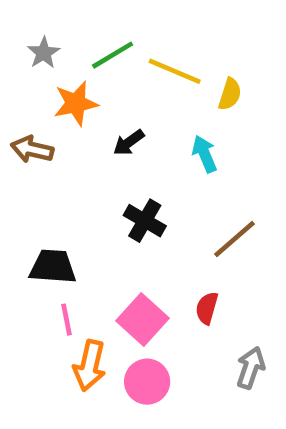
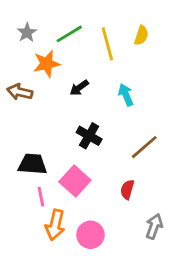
yellow line: (175, 71) -> (107, 44), turned 52
yellow semicircle: (230, 94) -> (141, 35), moved
pink square: (142, 320) -> (75, 181), moved

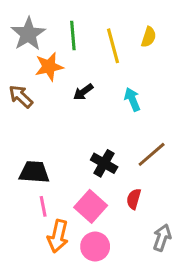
gray star: (27, 33) -> (28, 34), size x1.6
green line: (69, 34) -> (73, 35), turned -64
brown arrow: (20, 92) -> (21, 96), turned 30
black cross: (89, 136) -> (104, 163), moved
pink square: (75, 181) -> (91, 206), moved

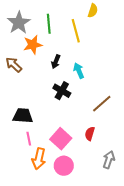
yellow semicircle: (149, 37) -> (93, 11), moved
black arrow: (83, 92) -> (56, 62), turned -32
cyan arrow: (132, 99) -> (79, 71), moved
black cross: (104, 163) -> (62, 91), moved

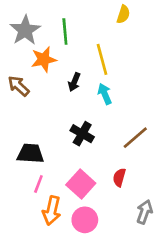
yellow line: (76, 31) -> (102, 59), moved
black cross: (62, 91) -> (82, 134), moved
pink line: (29, 139) -> (38, 184), turned 32

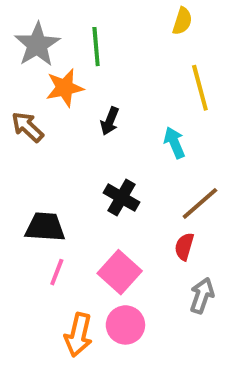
yellow line: (102, 59) -> (200, 88), moved
cyan arrow: (105, 94) -> (174, 143), moved
red semicircle: (119, 177) -> (184, 247), moved
orange arrow: (52, 211) -> (78, 335), moved
gray arrow: (145, 212) -> (202, 296), moved

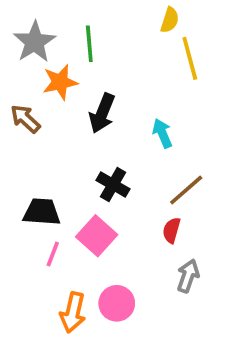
yellow line: (200, 88) -> (190, 58), moved
black arrow: (110, 121) -> (102, 113), size x1.5
pink square: (120, 272) -> (97, 236), moved

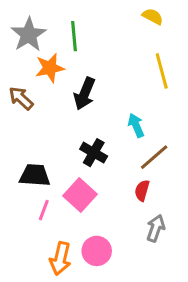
yellow semicircle: (170, 20) -> (153, 16), moved, turned -80
yellow line: (190, 58) -> (162, 71), moved
cyan arrow: (162, 133) -> (136, 125), moved

